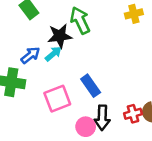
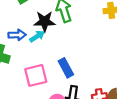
blue arrow: (30, 55) -> (17, 35), turned 30

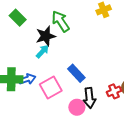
blue arrow: (17, 35) -> (27, 79), moved

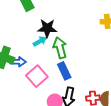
green arrow: (61, 21) -> (60, 48), moved
pink square: (51, 87) -> (37, 76), turned -30

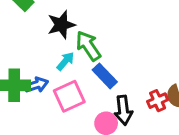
cyan arrow: (40, 41) -> (65, 61), moved
pink square: (37, 76) -> (69, 96), turned 35

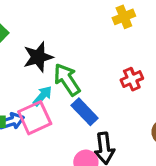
pink square: (69, 96) -> (35, 118), moved
red cross: (158, 101) -> (132, 79), moved

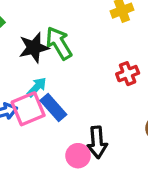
green arrow: (67, 79) -> (59, 43), moved
blue rectangle: (85, 112) -> (53, 108), moved

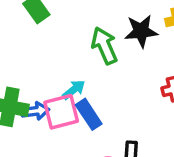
black star: (34, 48) -> (141, 31), moved

